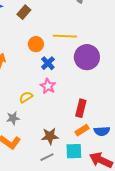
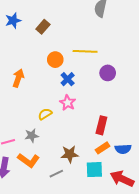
purple circle: (87, 57) -> (108, 73), size x0.6
gray line: (47, 157) -> (56, 174), moved

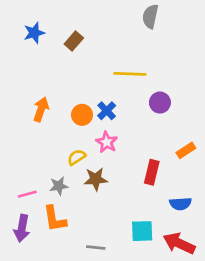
orange circle: (55, 60) -> (82, 115), moved
orange rectangle: (103, 148) -> (186, 150), moved
brown star: (70, 154) -> (96, 179), moved
orange L-shape: (29, 160) -> (55, 219), turned 45
gray line: (56, 174) -> (96, 247), moved, turned 32

